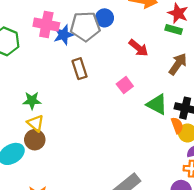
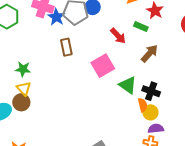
green rectangle: (174, 30) -> (141, 27), moved
blue star: (64, 35) -> (56, 17), turned -30
pink square: (125, 85) -> (103, 66), size x1.6

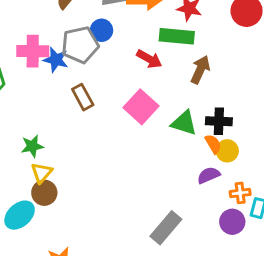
green rectangle: (141, 27) -> (177, 36), size x1.6
yellow triangle: (24, 88) -> (42, 173), turned 42
purple semicircle: (156, 129) -> (209, 175), moved

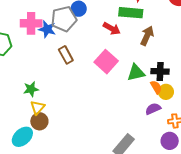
green triangle: (184, 123) -> (136, 73), turned -30

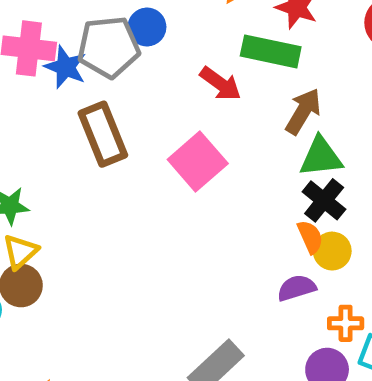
brown rectangle: (66, 55) -> (103, 134), size x1.4
black cross: (160, 71) -> (324, 200), turned 30
green triangle: (136, 73) -> (321, 157), moved

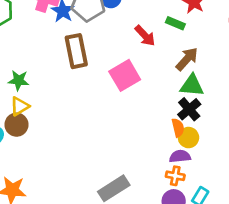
green rectangle: (271, 51) -> (175, 23), size x0.6
purple semicircle: (297, 288) -> (180, 156), moved
orange cross: (346, 323) -> (175, 176), moved

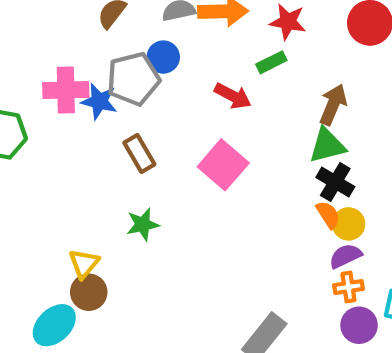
green rectangle: (175, 23) -> (271, 62), turned -30
brown rectangle: (76, 51) -> (139, 153), size x0.7
brown arrow: (187, 59) -> (333, 105), moved
green star: (19, 80) -> (143, 224), moved

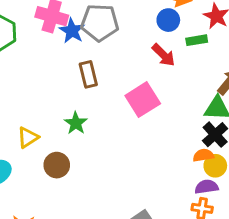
blue circle: (163, 57) -> (168, 20), moved
orange semicircle: (328, 215) -> (203, 155), turned -84
green star: (143, 224) -> (76, 123), turned 30
brown circle: (89, 292) -> (57, 165), moved

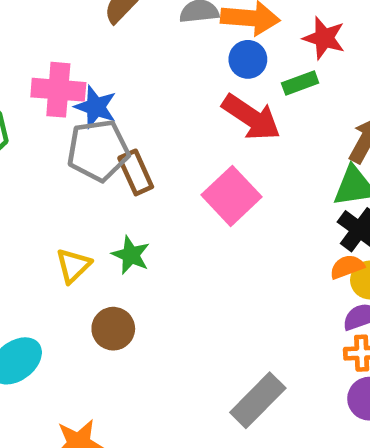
gray pentagon: (100, 23) -> (98, 150), moved
red arrow: (164, 55) -> (251, 117), size x1.4
yellow triangle: (28, 137) -> (73, 266), moved

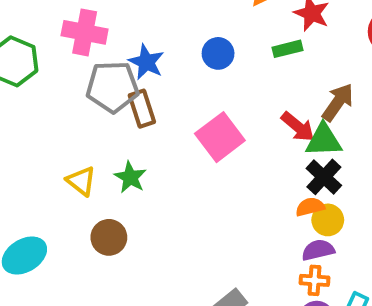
blue circle: (248, 59) -> (218, 53), moved
blue star: (96, 107) -> (146, 62), moved
red arrow: (251, 117) -> (298, 127), moved, size x0.7
yellow triangle: (73, 266) -> (81, 181), turned -44

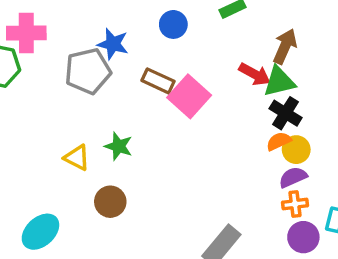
pink cross: (85, 32) -> (26, 33), moved
brown rectangle: (142, 109) -> (158, 81), moved, turned -36

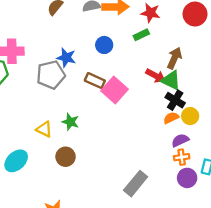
green triangle: (279, 82) -> (171, 80), turned 40
yellow circle: (296, 150) -> (190, 116), moved
cyan ellipse: (40, 232) -> (16, 161), moved

